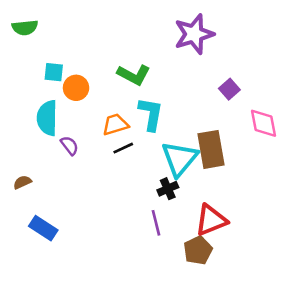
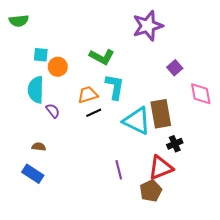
cyan triangle: (180, 159) -> (137, 121), turned -44
brown semicircle: (22, 182) -> (39, 147), moved, turned 32
black cross: (168, 189) -> (175, 144), moved

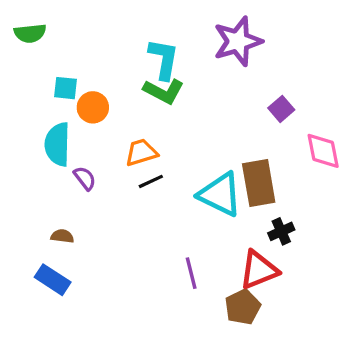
cyan L-shape: (115, 87) -> (164, 59), moved

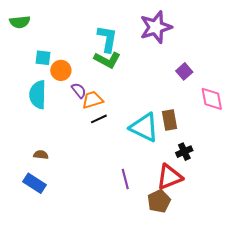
purple semicircle: (85, 178) -> (79, 90), moved
brown rectangle: (259, 183) -> (170, 120), size x0.7

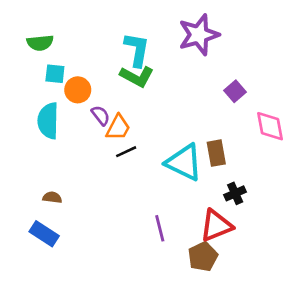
green semicircle: (20, 22) -> (40, 43), moved
orange trapezoid: (93, 100) -> (118, 127), turned 135

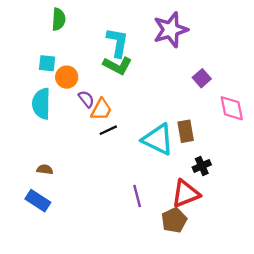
green semicircle: (40, 43) -> (59, 19), moved, turned -80

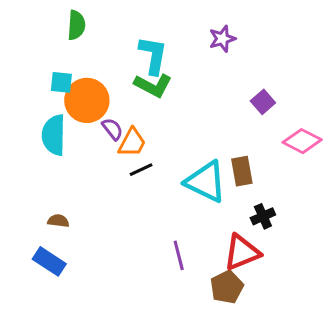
purple star: (171, 30) -> (222, 39), size x0.6
orange circle: (67, 77) -> (87, 100), size x1.5
pink diamond: (232, 108) -> (302, 141), turned -52

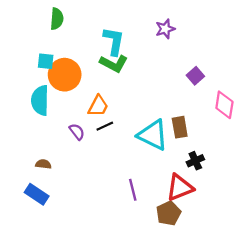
purple semicircle: (112, 129) -> (77, 132), moved
pink diamond: (302, 141) -> (224, 105), turned 72

